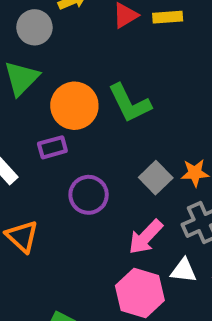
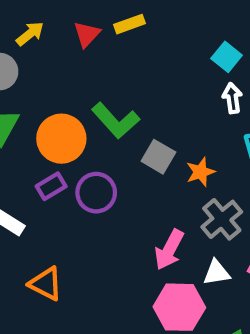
gray square: (156, 178) -> (158, 157), moved
purple circle: (89, 195) -> (96, 193), moved

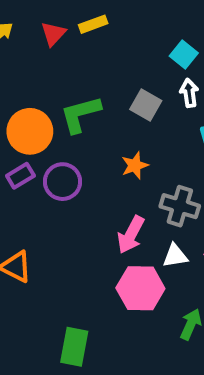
green L-shape: (116, 121) -> (80, 114), turned 117
gray square: (158, 157) -> (146, 105), moved
orange star: (200, 172) -> (135, 165), moved
gray cross: (222, 219) -> (180, 206), turned -33

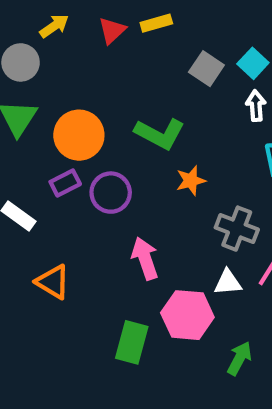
gray square: (146, 105) -> (206, 69), moved
green L-shape: (80, 114) -> (160, 134), moved, turned -141
pink arrow: (131, 235) -> (145, 258), moved, turned 129
green rectangle: (74, 347) -> (132, 342), moved

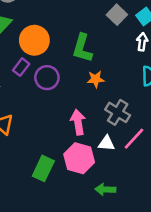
green L-shape: (160, 134) -> (82, 48), turned 68
purple rectangle: (65, 183) -> (21, 67), turned -36
pink arrow: (145, 258) -> (78, 122), moved
green arrow: (239, 358) -> (105, 189), turned -126

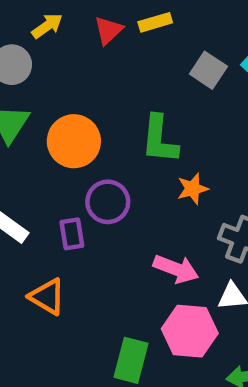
purple rectangle: (21, 67) -> (72, 234), moved, turned -36
pink arrow: (78, 122) -> (176, 269), turned 130

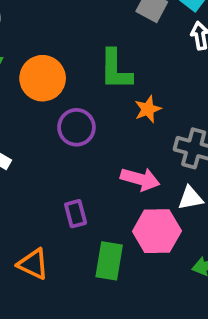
purple rectangle: (72, 234) -> (76, 214), moved
orange triangle: (47, 297) -> (33, 264), moved

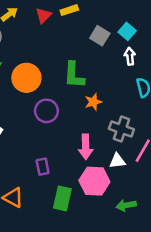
pink arrow: (140, 179) -> (86, 147), turned 70

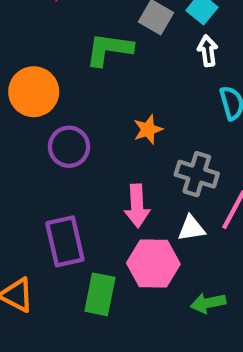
green L-shape: (74, 75) -> (109, 49), moved, turned 96
purple rectangle: (43, 167) -> (65, 241), size x1.6

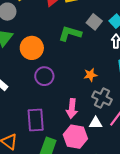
orange star: (148, 130) -> (90, 75), moved

